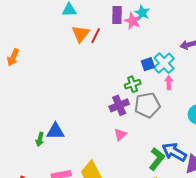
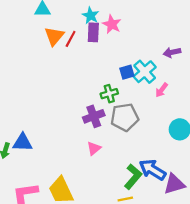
cyan star: (142, 13) -> (91, 15), moved
purple rectangle: (117, 15) -> (93, 32), moved
pink arrow: (169, 83) -> (162, 90), moved, turned -144

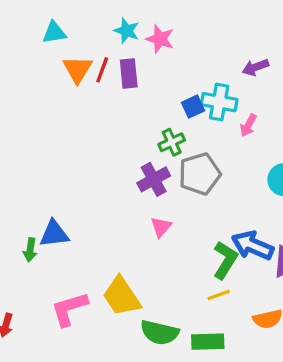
purple rectangle: (93, 32) -> (129, 73), moved
cyan cross: (145, 72) -> (219, 102), turned -30

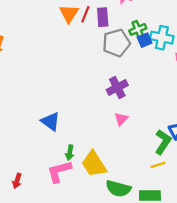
green cross: (172, 142) -> (138, 29), moved
gray pentagon: (200, 174) -> (116, 43), moved
blue triangle: (54, 234) -> (51, 121), turned 42
green arrow: (30, 250) -> (70, 153), moved

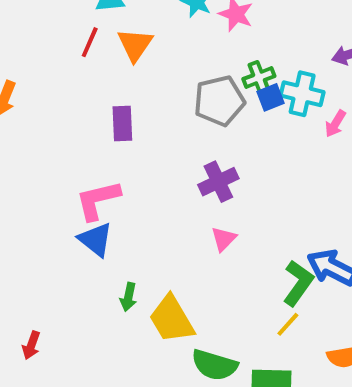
red line: (85, 14) -> (90, 42), moved
purple rectangle: (103, 17) -> (122, 123), moved
yellow line: (158, 165) -> (288, 324), turned -32
pink L-shape: (59, 171) -> (98, 200), moved

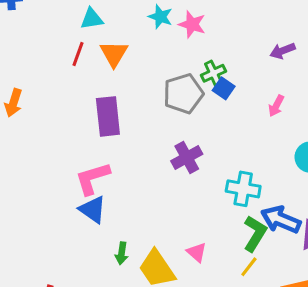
cyan cross: (302, 94) -> (243, 189), moved
blue square: (271, 97) -> (224, 88), turned -30
purple rectangle: (122, 123) -> (108, 116), size x1.4
pink triangle: (224, 239) -> (197, 252), moved, turned -30

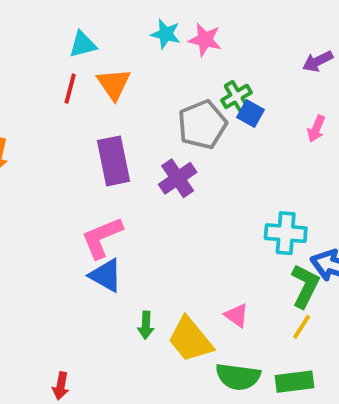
purple cross: (187, 158) -> (178, 178), moved

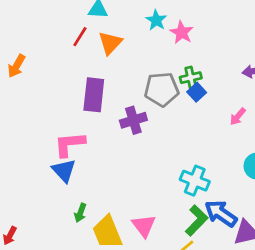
pink triangle: (237, 315) -> (144, 226), size x1.4

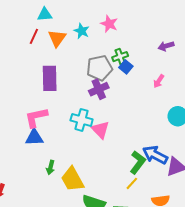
cyan star: (156, 20) -> (82, 31), moved
purple cross: (133, 120) -> (99, 89), moved
blue triangle: (64, 171) -> (34, 138), turned -42
cyan cross: (195, 181) -> (82, 120), moved
pink triangle: (144, 226) -> (100, 130), moved

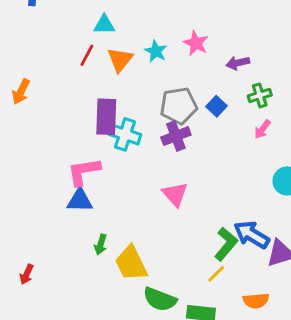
purple arrow: (166, 46) -> (238, 63), moved
green cross: (120, 57) -> (260, 95), moved
cyan cross: (82, 120) -> (125, 134), moved

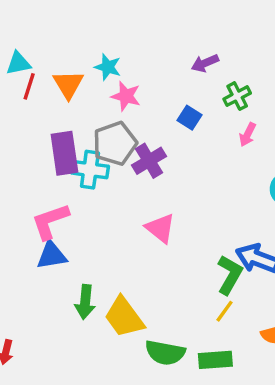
cyan triangle: (104, 25) -> (18, 63), moved
pink star: (196, 43) -> (126, 96), moved
gray pentagon: (179, 106) -> (115, 143), moved
green arrow: (101, 245) -> (85, 302), size x1.4

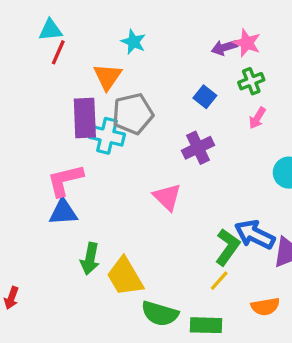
orange triangle: (68, 84) -> (108, 77), moved
pink star: (126, 96) -> (247, 43), moved
purple cross: (149, 161) -> (198, 148), moved

